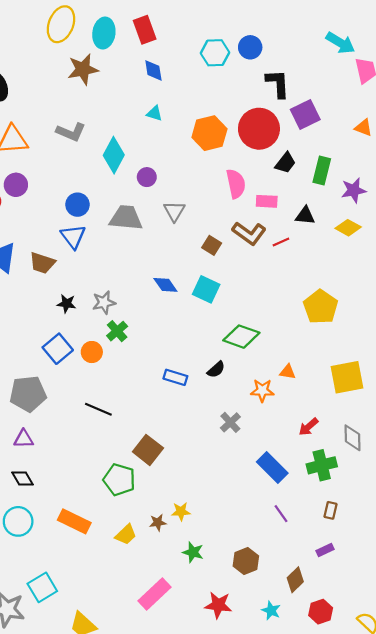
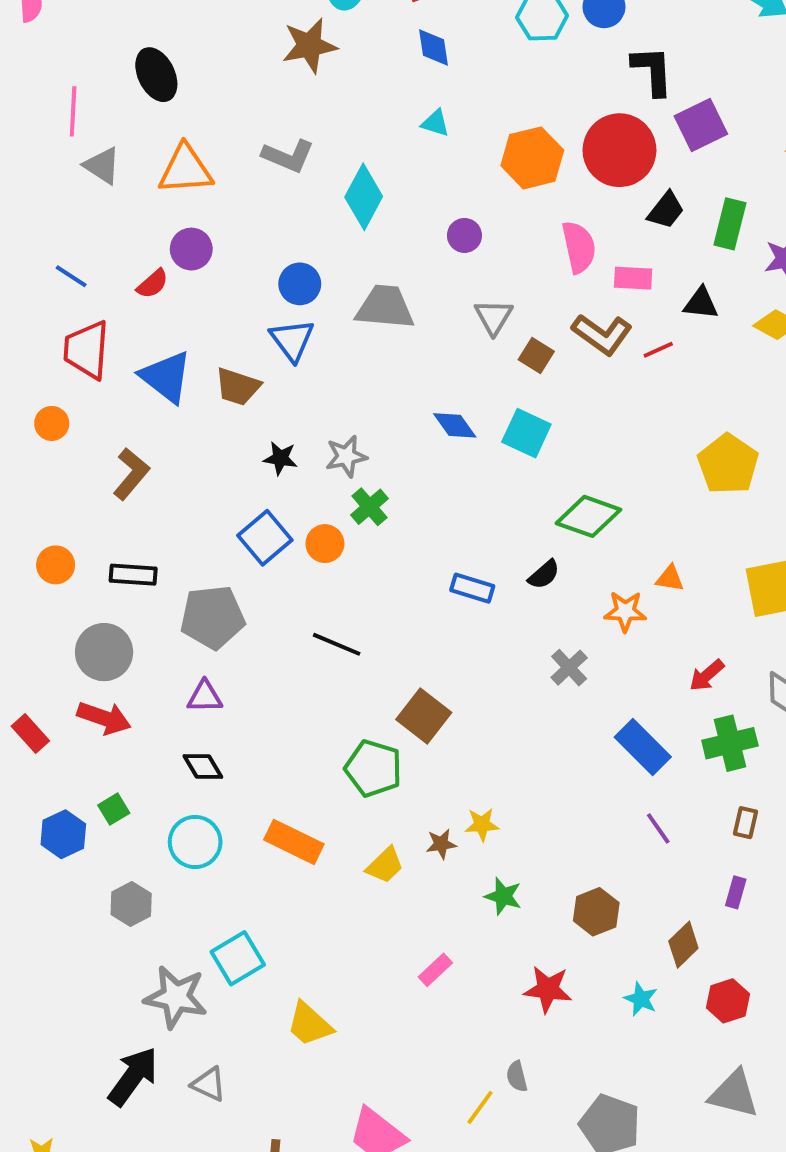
purple circle: (147, 177) -> (464, 235), moved
gray triangle: (174, 211) -> (494, 317), moved
purple rectangle: (325, 550) -> (736, 892), turned -49
pink rectangle: (154, 594) -> (435, 970), size x0.6

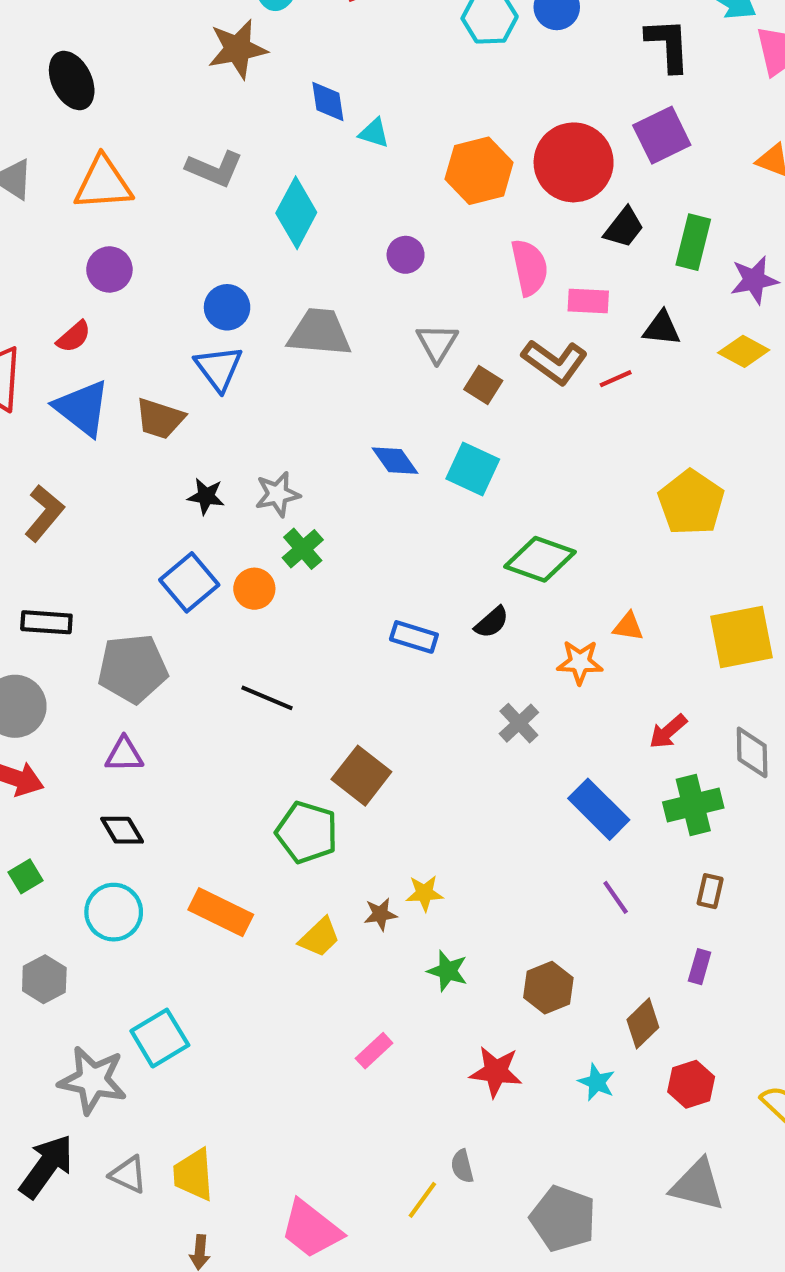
blue diamond: (433, 47) -> (328, 101), moved
black L-shape: (652, 71) -> (668, 45), moved
red semicircle: (152, 284) -> (74, 337), moved
yellow trapezoid: (309, 1024) -> (193, 1175), moved, turned 44

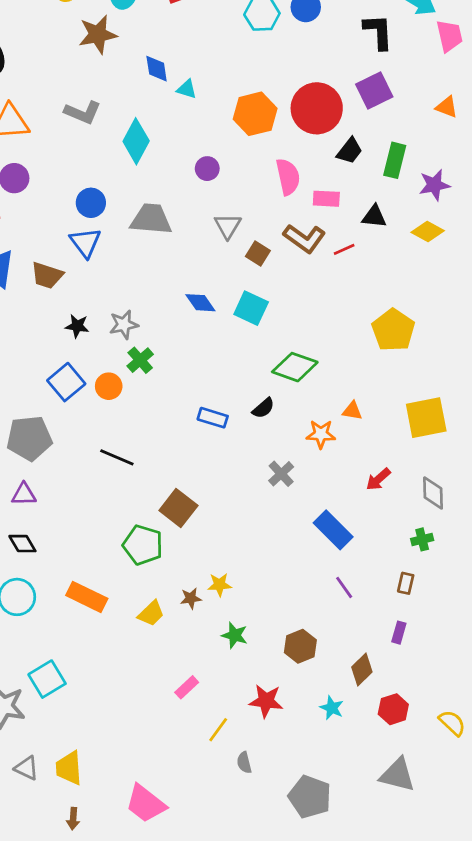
green cross: (693, 805) -> (422, 539), moved, size x0.6
yellow line: (422, 1200) -> (218, 730), moved

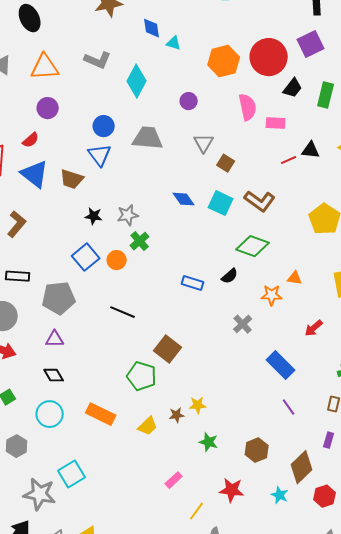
black triangle: (374, 216) -> (311, 150), moved
brown L-shape: (304, 238) -> (260, 201), moved
brown diamond: (362, 670) -> (302, 467), size x1.4

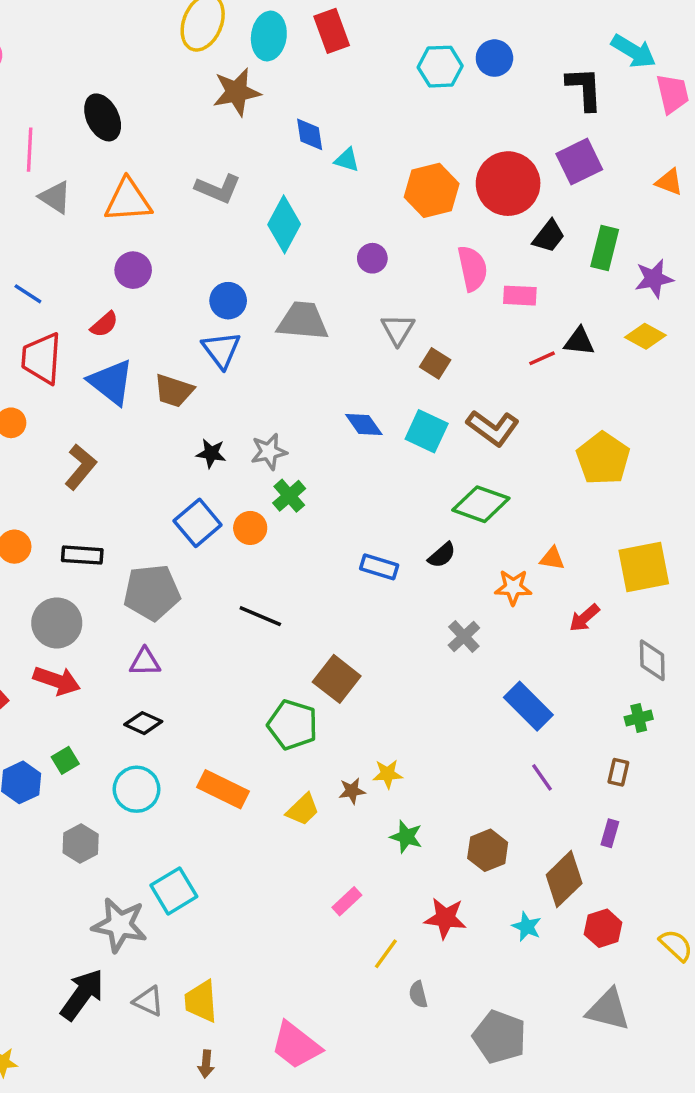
red arrow: (314, 328) -> (584, 618), moved
black diamond: (54, 375) -> (143, 723), turned -35

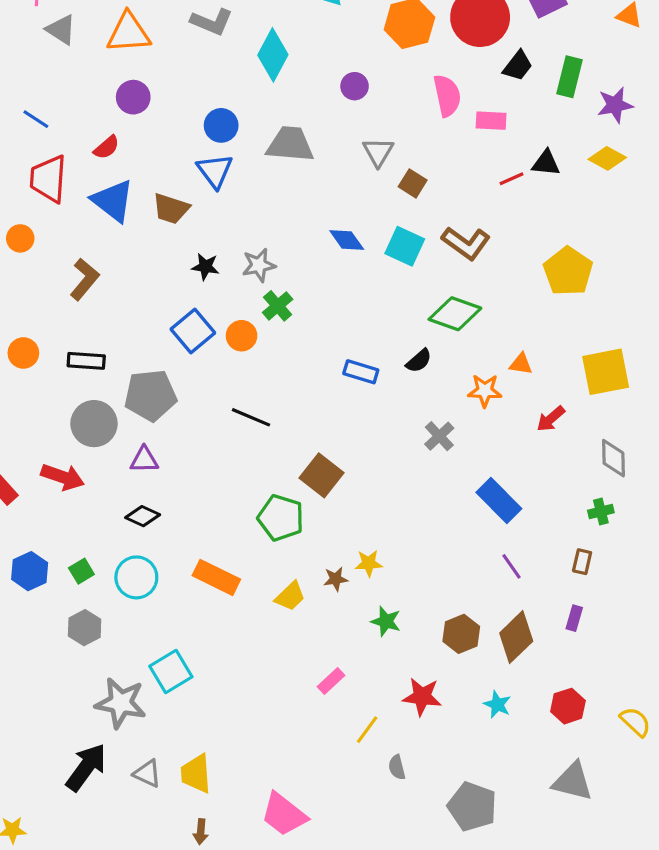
gray circle: (57, 623) -> (94, 424), moved
green square: (65, 760) -> (81, 571), moved
brown diamond: (564, 879) -> (516, 637), moved

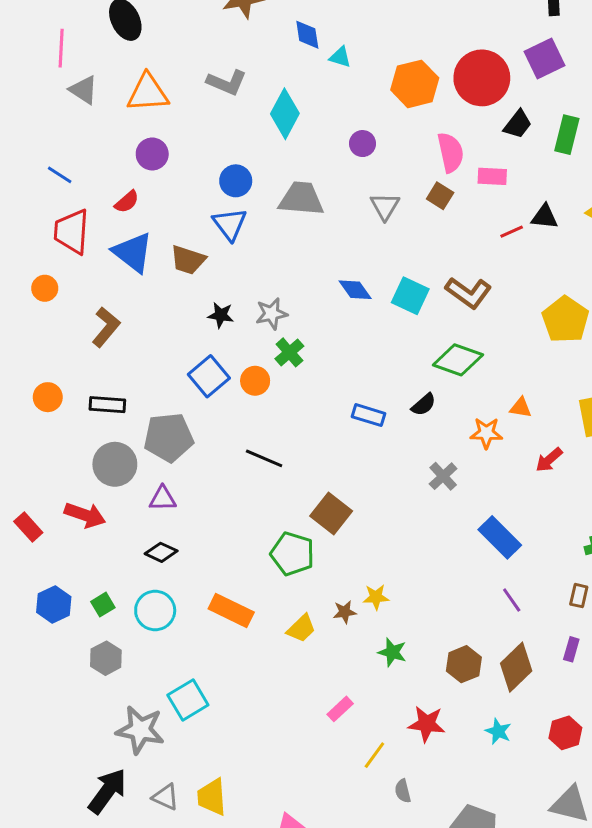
brown square: (413, 183) -> (440, 196), moved

